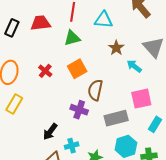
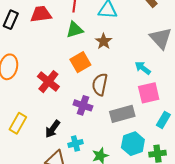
brown star: (116, 48) -> (104, 41), moved
cyan arrow: (134, 66) -> (143, 68), moved
red cross: (45, 71) -> (48, 82), moved, size x1.5
yellow rectangle: (14, 104) -> (18, 123), moved

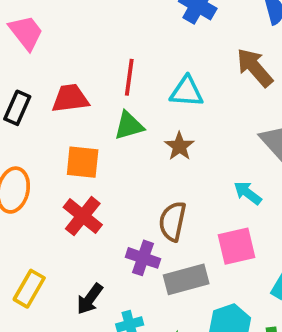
orange square: (80, 62) -> (83, 162), moved, turned 36
pink square: (149, 93) -> (237, 246), moved
gray rectangle: (122, 114) -> (186, 279), moved

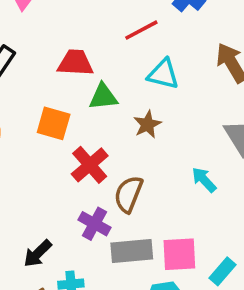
red line: (129, 77) -> (141, 30), moved, turned 44
red trapezoid: (70, 98) -> (75, 63), moved
red cross: (83, 216) -> (90, 165), moved
pink square: (237, 246) -> (179, 254), moved

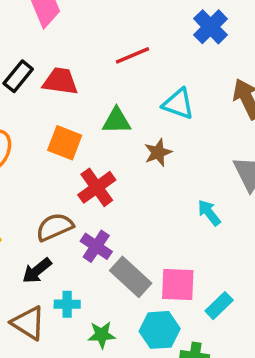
red line: (141, 30) -> (133, 55), moved
red trapezoid: (75, 63) -> (60, 81), moved
brown semicircle: (128, 194) -> (55, 227), moved, turned 39
gray rectangle: (132, 251) -> (131, 277), turned 42

